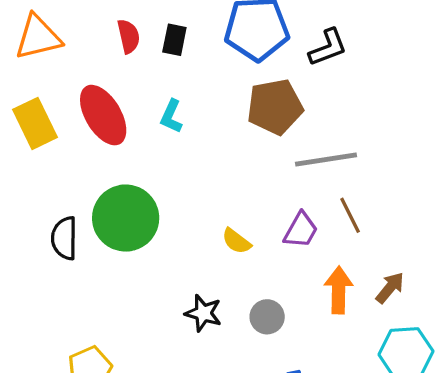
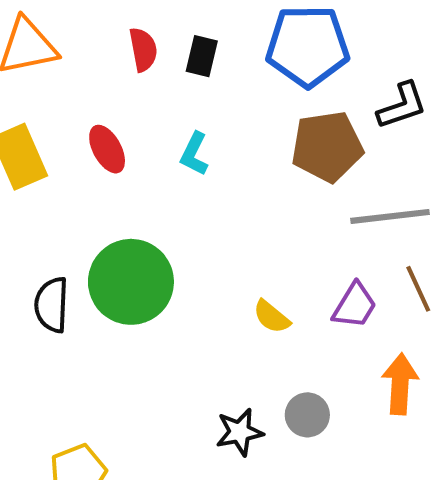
black L-shape: (328, 48) -> (402, 106), moved
red ellipse: (103, 115) -> (107, 149), size x0.6
black star: (203, 313) -> (240, 432), moved, turned -30

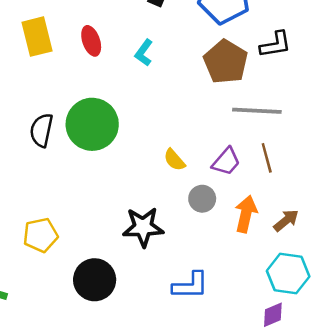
brown pentagon: (327, 146) -> (226, 62), turned 30
gray circle: (307, 415) -> (202, 199), moved
black star: (240, 432) -> (143, 227), size x1.4

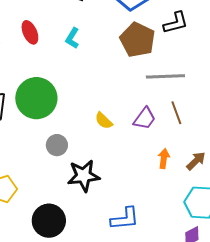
gray circle: (202, 199) -> (57, 145), moved
orange arrow: (246, 214) -> (164, 159), size x0.7

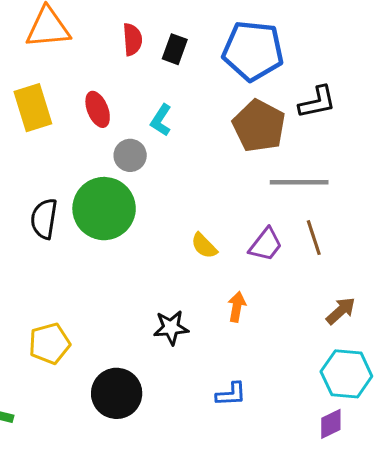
gray circle: (57, 145) -> (130, 155), moved
orange arrow: (164, 159) -> (237, 307), moved
black star: (84, 176) -> (171, 328), size x0.7
blue L-shape: (125, 219) -> (231, 394), size x0.7

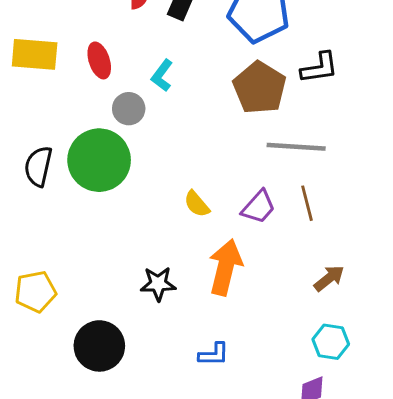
yellow rectangle: (33, 108) -> (35, 54), turned -72
orange arrow: (237, 307) -> (225, 267), size x1.8
cyan hexagon: (346, 374) -> (331, 342), size x0.7

